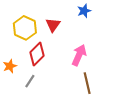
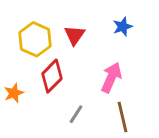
blue star: (84, 11) -> (123, 27), moved
gray line: (30, 81) -> (76, 114), moved

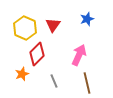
orange star: (14, 93) -> (22, 74), moved
gray line: (76, 114) -> (54, 81), turned -56

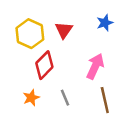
orange star: (22, 74) -> (31, 98), moved

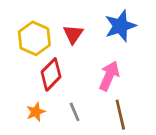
blue star: (105, 23) -> (120, 26), size x1.6

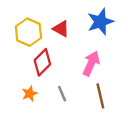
red triangle: (73, 34) -> (61, 29), turned -36

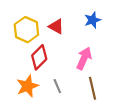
blue star: (100, 22) -> (93, 20), size x0.7
orange star: (30, 94) -> (27, 86), size x1.5

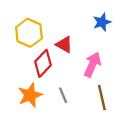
red triangle: (56, 26) -> (64, 45), moved

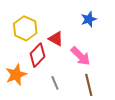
pink arrow: (92, 65) -> (81, 56), turned 110
orange star: (30, 95) -> (16, 75), moved

